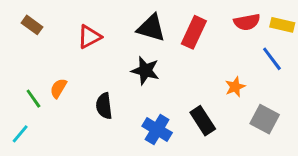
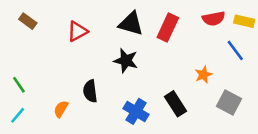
orange semicircle: (58, 88) -> (61, 109), moved
green line: (33, 99) -> (19, 85), moved

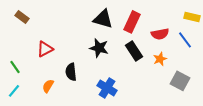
red semicircle: (214, 19) -> (160, 34), moved
red triangle: (77, 31) -> (45, 49), moved
black rectangle: (175, 104) -> (134, 51), moved

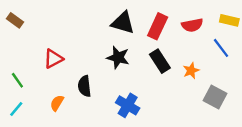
brown rectangle: (22, 17) -> (15, 20), moved
red semicircle: (160, 34) -> (192, 25), moved

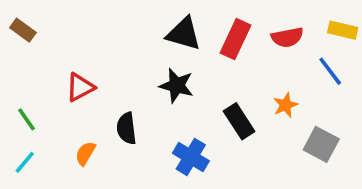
black rectangle: (160, 61) -> (239, 121), moved

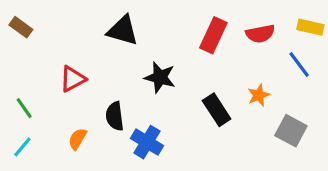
black triangle: (184, 34) -> (123, 30), moved
blue cross: (191, 157) -> (147, 142), moved

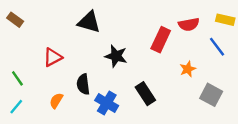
red rectangle: (213, 35) -> (161, 40), moved
black rectangle: (217, 110) -> (145, 94), moved

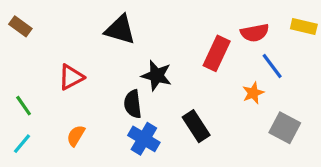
blue line: (217, 47) -> (272, 66), moved
black semicircle: (83, 84) -> (133, 104), moved

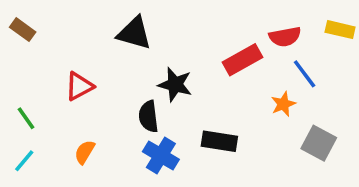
red rectangle: (217, 53) -> (242, 60), turned 36
black rectangle: (196, 126) -> (219, 141), turned -48

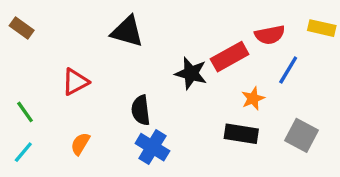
blue line: (305, 74) -> (288, 70), turned 68
black star: (175, 85) -> (191, 73), moved
orange star: (283, 104) -> (253, 98), moved
black rectangle: (219, 141) -> (241, 134), moved

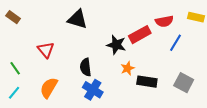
red triangle: (75, 82) -> (46, 50), turned -42
orange star: (253, 98) -> (128, 68), moved
orange semicircle: (80, 144) -> (49, 88), size x1.5

